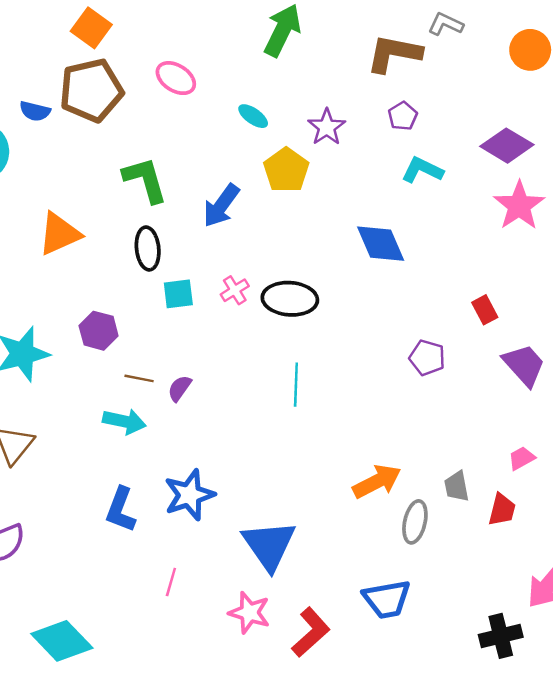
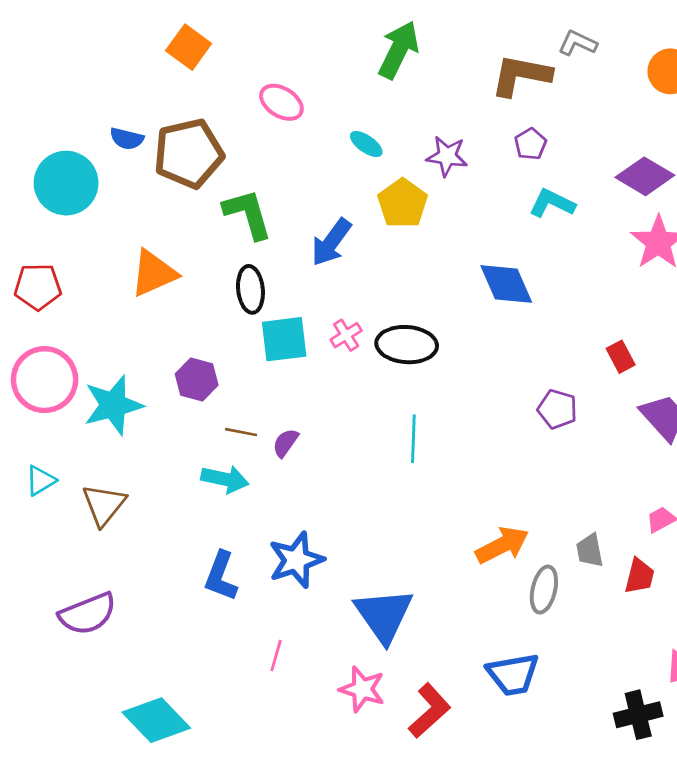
brown pentagon: (91, 90) -> (189, 153), moved
purple star: (327, 127) -> (447, 156), turned -30
cyan square: (178, 294) -> (284, 339), size x1.4

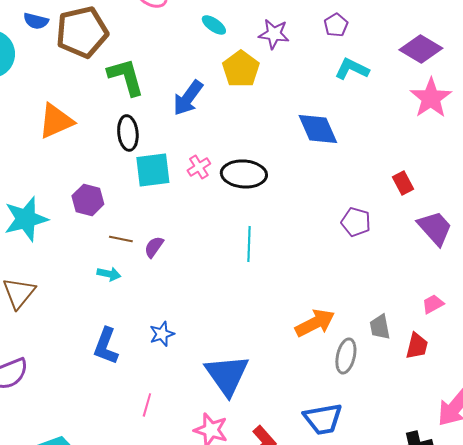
cyan arrow: (225, 479) -> (109, 274), size x0.7
blue star: (296, 560) -> (162, 334), size x0.6

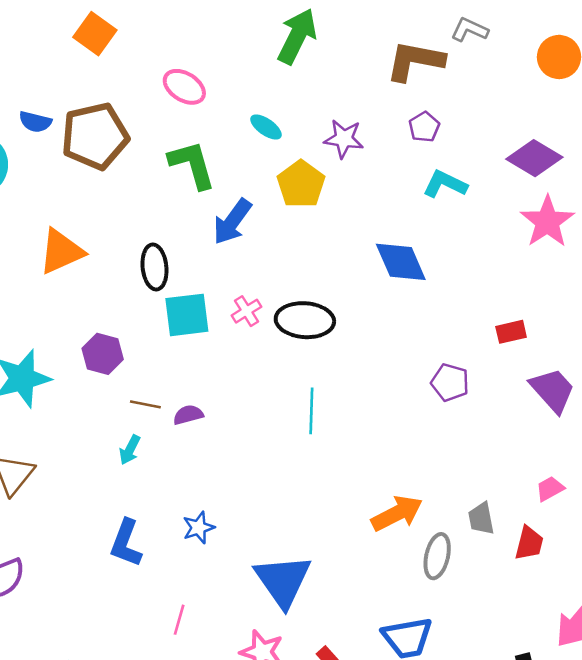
green L-shape: (126, 77) -> (192, 165), moved
red rectangle: (403, 183) -> (511, 332), turned -75
purple semicircle: (154, 247) -> (188, 415), turned 40
cyan arrow: (109, 274) -> (130, 450), turned 105

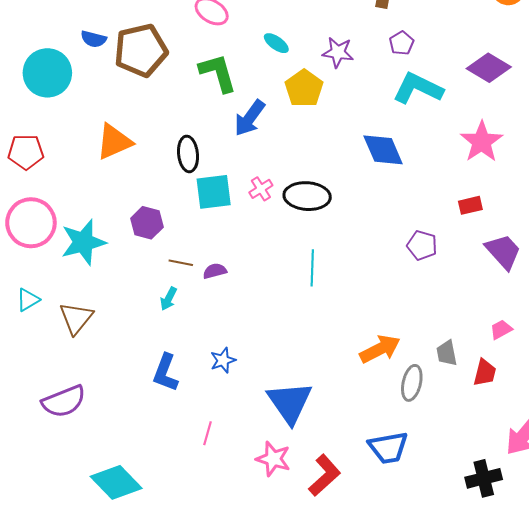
cyan L-shape: (445, 184) -> (418, 88), size x1.4
pink star: (547, 222) -> (482, 142), moved

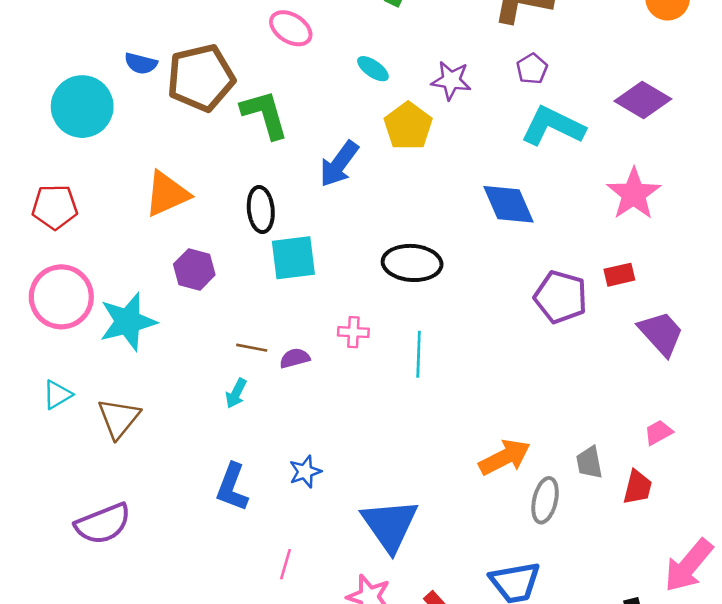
green L-shape: (218, 73) -> (265, 114), moved
pink cross: (261, 189) -> (353, 332), moved, turned 35
purple hexagon: (147, 223) -> (194, 269), moved
purple pentagon: (422, 245) -> (561, 297), moved, size x1.4

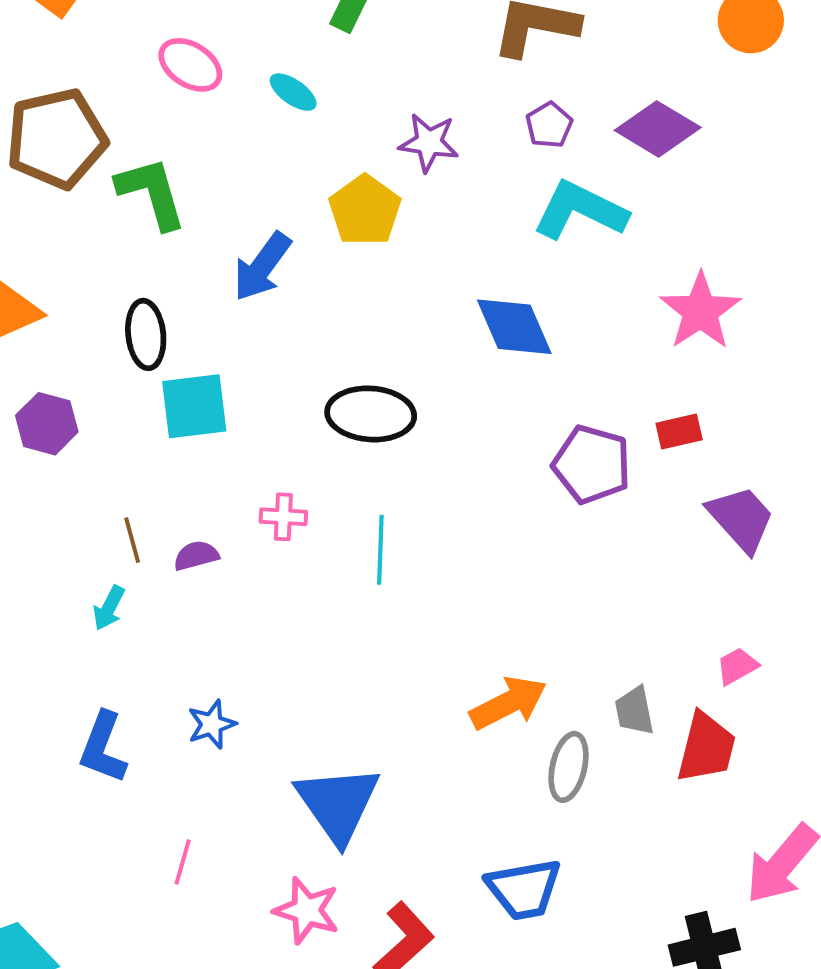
cyan ellipse: (373, 69) -> (293, 92), moved
purple diamond: (643, 100) -> (658, 129), moved
brown line: (252, 348) -> (132, 540), turned 64
red trapezoid: (638, 487) -> (706, 748), size x1.4

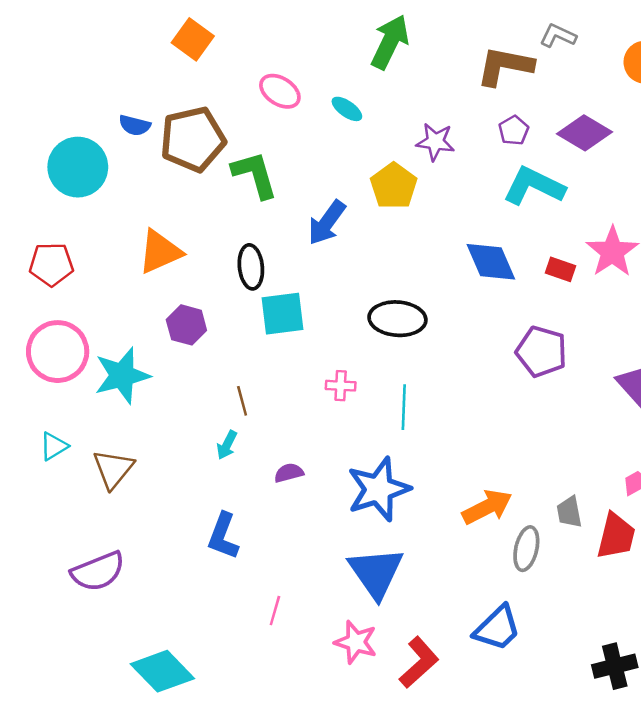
red rectangle: (679, 431) -> (560, 269), moved, turned 32
purple semicircle: (196, 556) -> (289, 473), moved
blue star: (212, 724) -> (379, 489), moved, size x2.0
blue trapezoid: (524, 889) -> (497, 628), turned -34

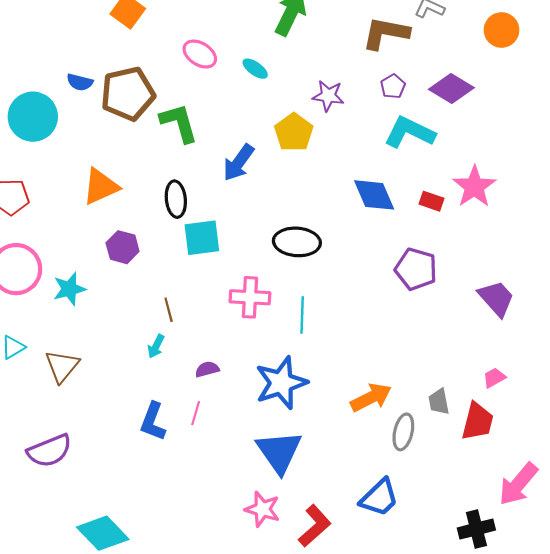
cyan star: (122, 376) -> (69, 289), size x0.7
pink cross: (341, 386) -> (250, 297), size x1.6
pink line: (275, 611) -> (196, 413), moved

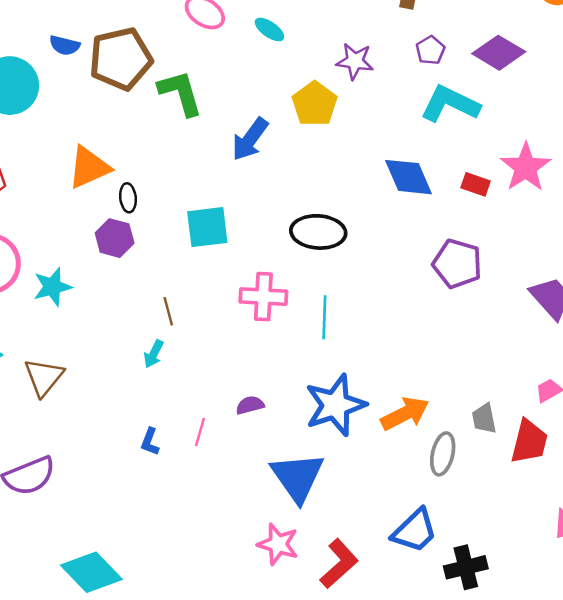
black ellipse: (176, 199) -> (128, 198), moved, size x0.7
purple semicircle: (207, 369) -> (250, 405), moved
blue star: (281, 383) -> (335, 405), moved
blue L-shape: (153, 421) -> (150, 442), size x0.6
black cross: (476, 529) -> (466, 567), moved

